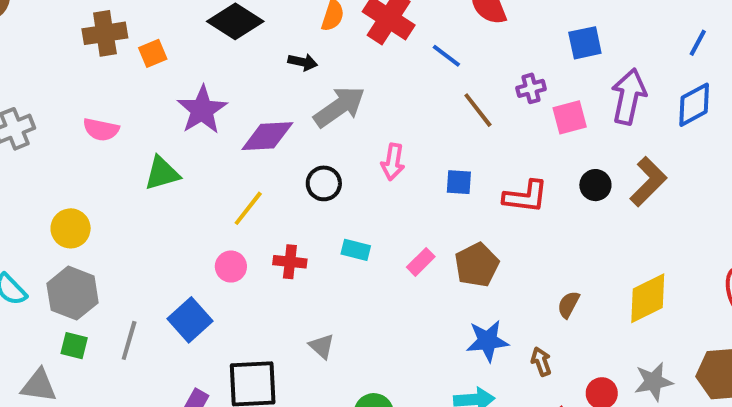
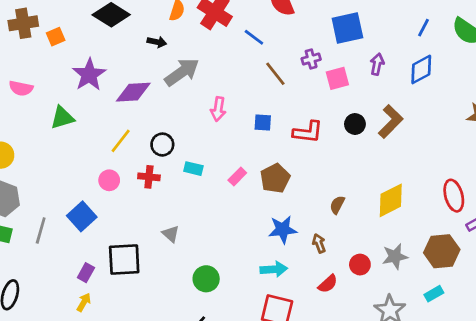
blue square: (585, 43) -> (347, 28), size x1.4
purple arrow: (629, 97) -> (377, 64), size x0.6
black circle: (324, 183) -> (162, 145), moved

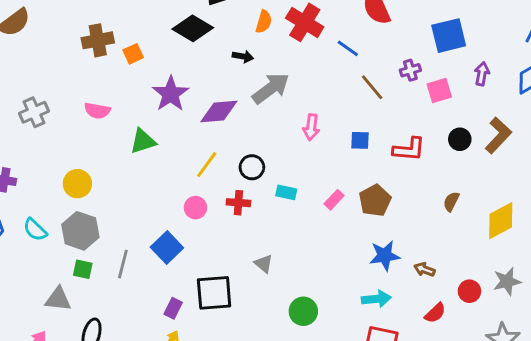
brown semicircle: (337, 205) -> (451, 202), moved
brown arrow: (319, 243) -> (424, 269), turned -48

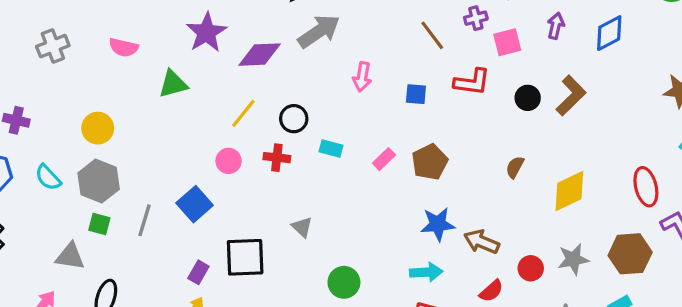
red L-shape: (409, 149) -> (472, 82), moved
brown arrow: (424, 269) -> (482, 242), size x1.5

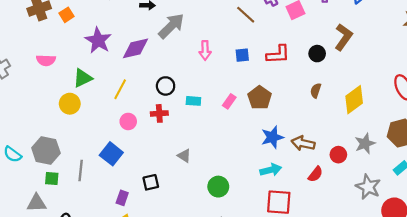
red L-shape: (472, 82) -> (278, 54), moved
black circle: (528, 98) -> (317, 54), moved
yellow line: (243, 113) -> (120, 89), moved
yellow circle: (98, 128) -> (70, 104), moved
black square: (245, 257) -> (151, 182), size x0.6

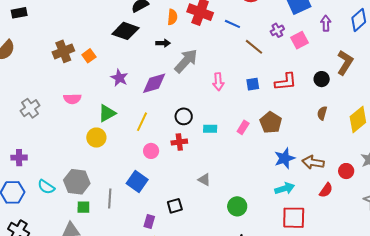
purple star: (98, 40) -> (119, 78), size x0.7

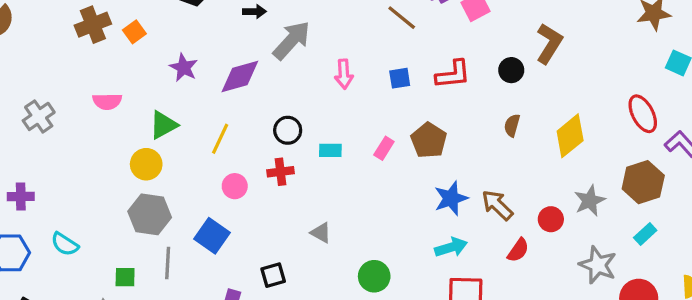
brown arrow: (313, 162) -> (497, 205), turned 35
gray hexagon: (77, 182) -> (150, 214), moved

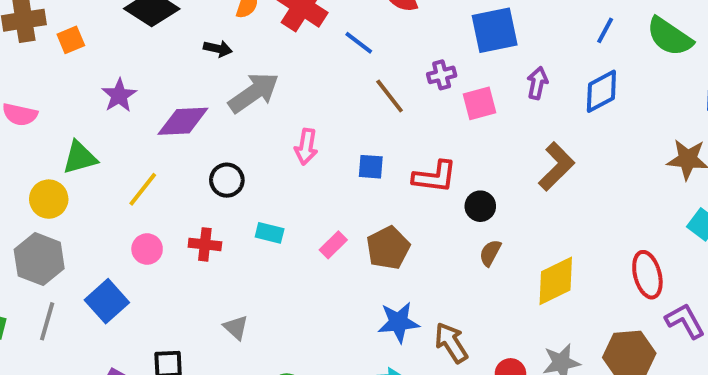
black circle: (511, 70) -> (480, 206), moved
black circle: (288, 130) -> (227, 180), moved

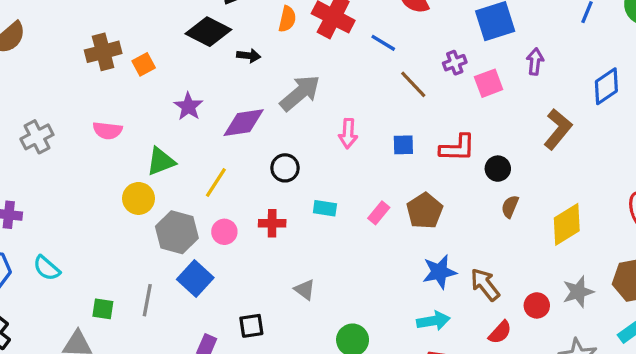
black arrow: (218, 49) -> (249, 56), moved
blue diamond: (601, 91) -> (606, 86), moved
gray hexagon: (39, 259) -> (177, 232), moved

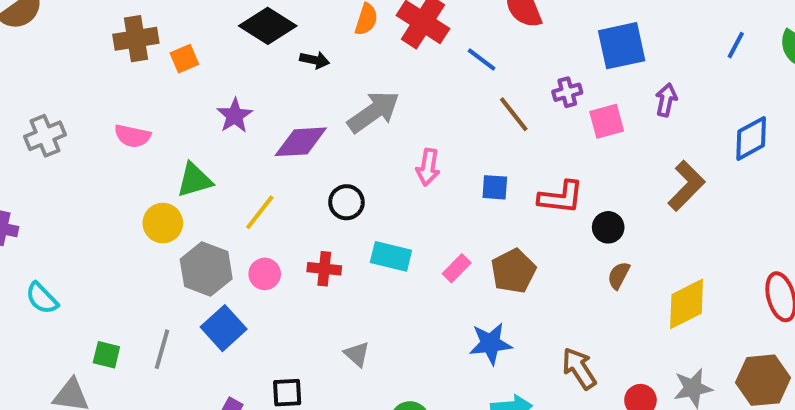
cyan rectangle: (325, 208) -> (391, 256), size x1.4
blue star: (439, 272) -> (490, 344), moved

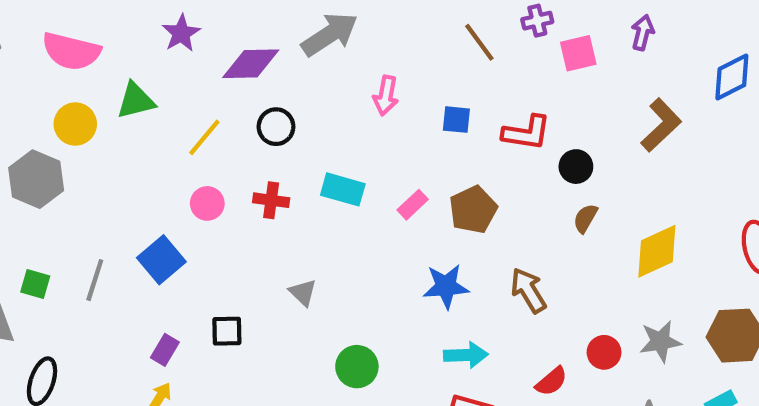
pink semicircle: (132, 136) -> (71, 51), size x1.5
black circle: (346, 202) -> (276, 127), moved
yellow circle: (163, 223) -> (75, 124), moved
gray hexagon: (206, 269) -> (36, 179), moved
brown arrow: (579, 368) -> (528, 290), moved

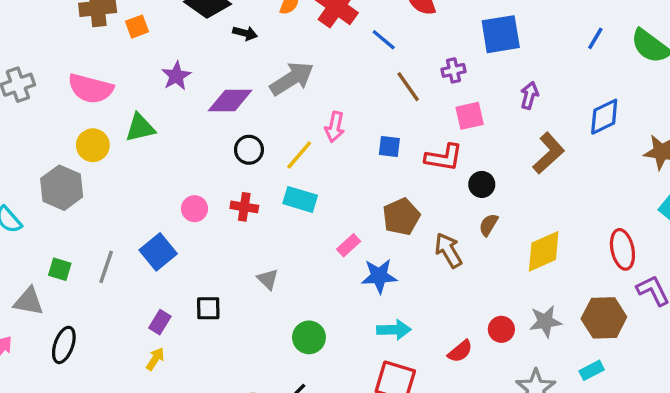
purple arrow: (643, 33) -> (529, 95), moved
pink square: (578, 53) -> (470, 116), moved
yellow line: (204, 137) -> (299, 155), moved
pink rectangle: (413, 205) -> (349, 245), moved
brown arrow: (528, 290) -> (448, 250), moved

